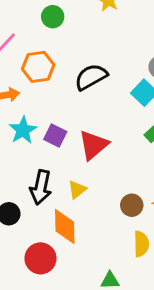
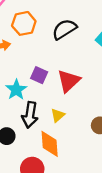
cyan star: (23, 130) -> (16, 90), moved

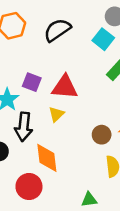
red triangle: (69, 81) -> (65, 87), turned 50
yellow triangle: (58, 115) -> (56, 114), moved

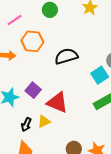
black arrow: (24, 127) -> (26, 124), moved, size x0.6

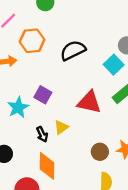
red triangle: (57, 102) -> (89, 102), moved
black arrow: (26, 124) -> (42, 134), turned -40

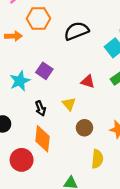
red triangle: (89, 102) -> (88, 82), size x0.6
yellow triangle: (61, 127) -> (69, 104), moved, turned -40
brown circle: (100, 152) -> (84, 128), moved

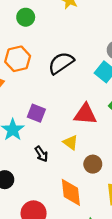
red triangle: (88, 82) -> (85, 114), size x1.5
orange diamond: (43, 139) -> (71, 192), moved

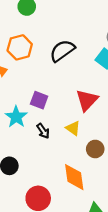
red triangle: (85, 114) -> (87, 100), turned -50
black arrow: (41, 154) -> (43, 131), moved

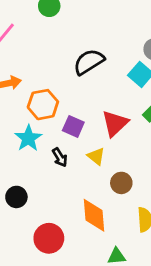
orange hexagon: (20, 47) -> (43, 105), moved
purple square: (39, 100) -> (73, 126), moved

